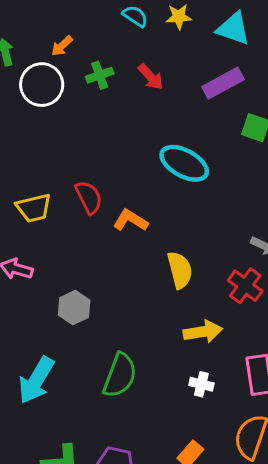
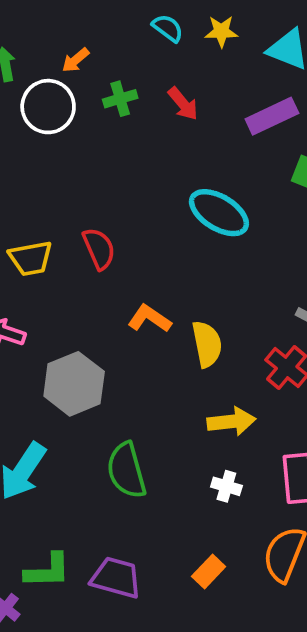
orange L-shape: (130, 220) -> (149, 319), moved
gray hexagon: (74, 308) -> (74, 384), size x1.5
green semicircle: (120, 375) -> (126, 470), turned 141

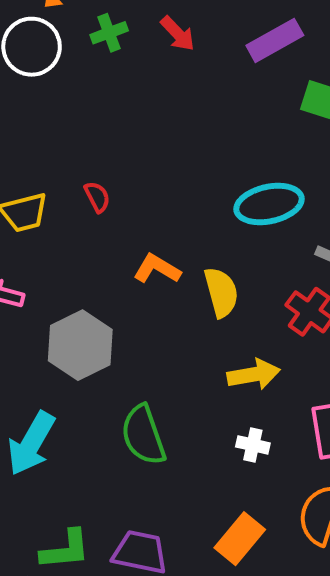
cyan ellipse: (219, 213) -> (269, 204), moved, turned -40
red semicircle: (99, 249) -> (97, 197), size x0.7
orange rectangle: (209, 571) -> (240, 539), size x1.4

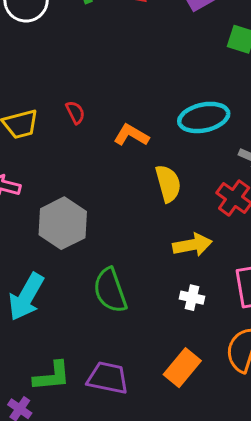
orange L-shape: (157, 269) -> (131, 135), moved

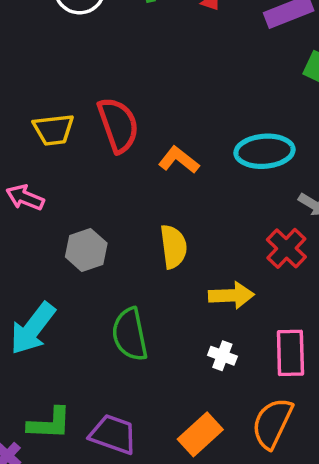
red semicircle: (75, 112) -> (118, 125), size x2.0
yellow semicircle: (168, 183) -> (173, 247), moved
gray hexagon: (63, 223) -> (86, 250), size x0.7

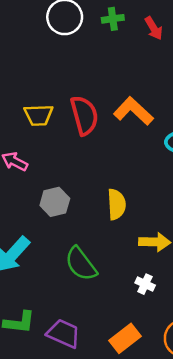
orange L-shape: (179, 160) -> (133, 111), moved, size x1.4
green semicircle: (130, 334) -> (81, 264), turned -30

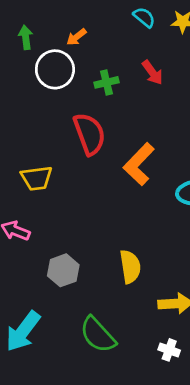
green cross: (113, 19) -> (106, 82), moved
orange L-shape: (133, 111) -> (139, 164), turned -84
red semicircle: (84, 115) -> (89, 134), moved

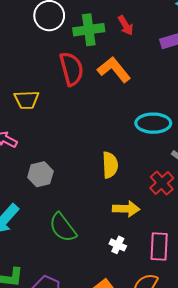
green cross: (106, 82) -> (89, 30), size x1.6
orange L-shape: (139, 164) -> (114, 70), moved, turned 92
yellow semicircle: (130, 267) -> (110, 165), moved

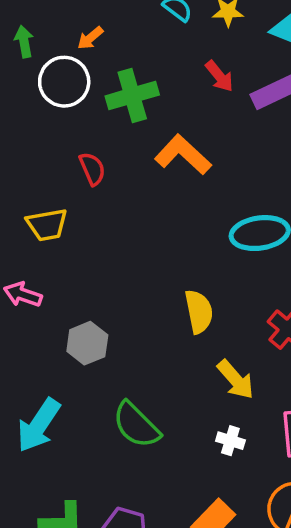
red arrow: (126, 25) -> (219, 76), moved
red semicircle: (71, 69) -> (92, 169), moved, size x0.6
yellow arrow: (126, 209) -> (236, 380), turned 55

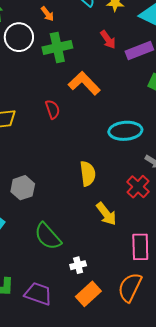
orange arrow: (90, 38) -> (47, 14), moved, turned -91
red semicircle: (92, 169) -> (53, 109), moved
white cross: (230, 441) -> (78, 265), moved, turned -35

